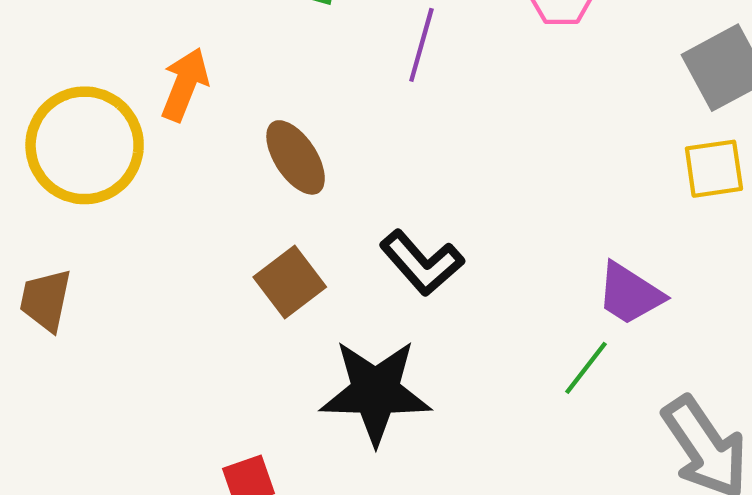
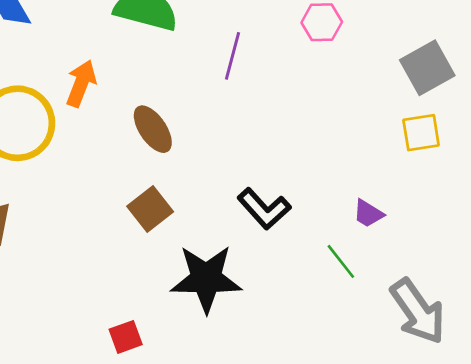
black L-shape: (422, 263) -> (264, 209), moved
purple trapezoid: (630, 294) -> (368, 214), size x0.7
green line: (586, 368) -> (341, 261), turned -75

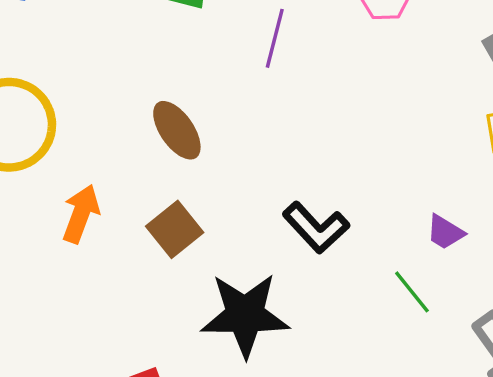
orange arrow: (81, 83) -> (81, 214), moved

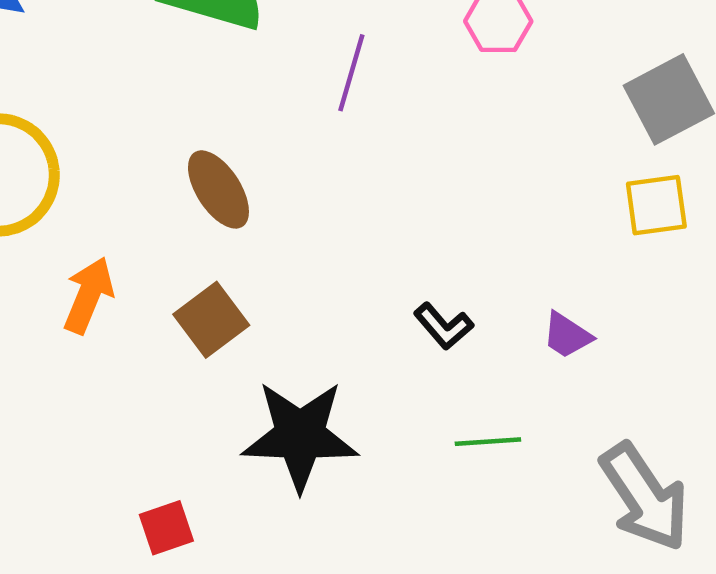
black L-shape: (316, 228) -> (443, 326), moved, size x0.7
green line: (412, 292) -> (488, 442), moved, turned -57

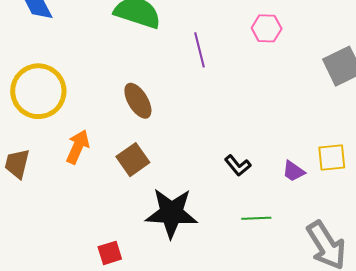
purple line: (351, 73) -> (199, 50), turned -32
yellow square: (656, 205) -> (332, 158), moved

